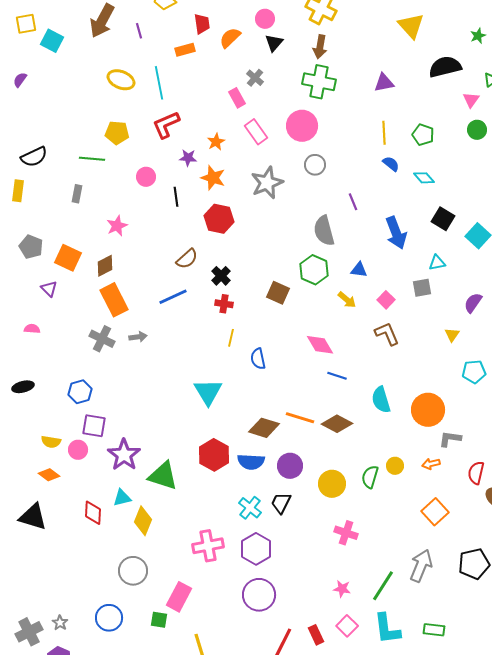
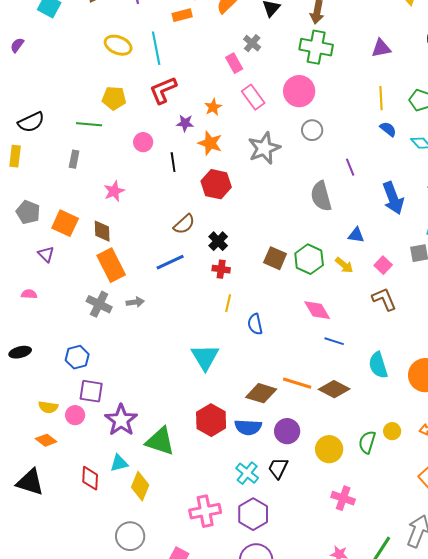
brown diamond: (105, 266) -> (102, 231), turned -65
green hexagon: (314, 270) -> (309, 259), moved

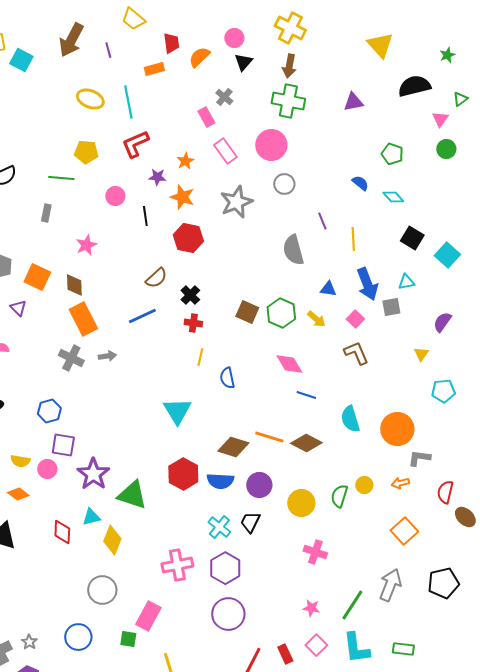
yellow line: (381, 98) -> (353, 239), moved
blue arrow: (393, 198) -> (367, 284), moved

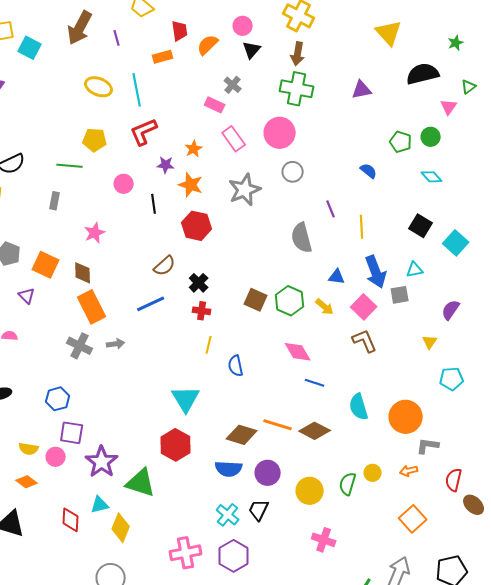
pink rectangle: (206, 117) -> (215, 105), turned -36
green circle: (446, 149) -> (431, 137), moved
cyan diamond: (393, 197) -> (432, 177), moved
pink square: (355, 319) -> (364, 307), size x1.4
red hexagon: (183, 474) -> (176, 445), moved

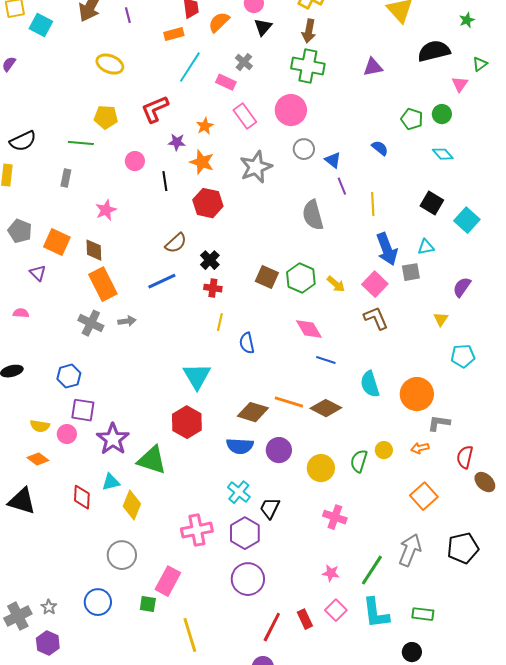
cyan line: (137, 90) -> (190, 67), moved, turned 44
blue triangle: (337, 277) -> (333, 160), moved, turned 30
black trapezoid: (259, 510) -> (270, 508), moved

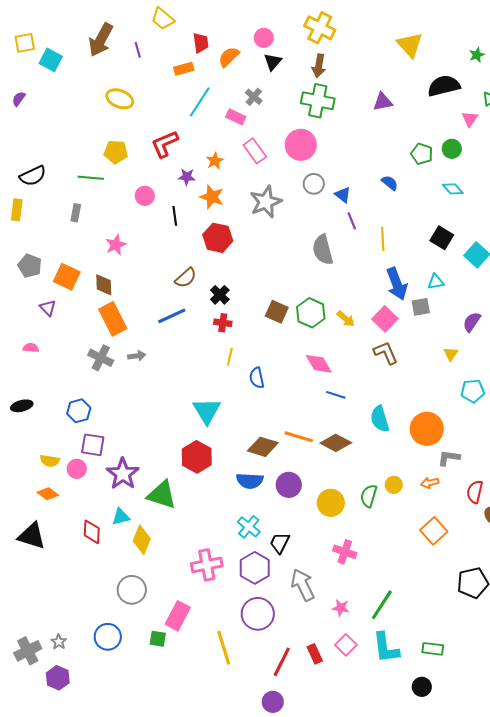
gray arrow: (410, 550) -> (303, 585), moved, turned -48
yellow line: (190, 635) -> (224, 648), moved

